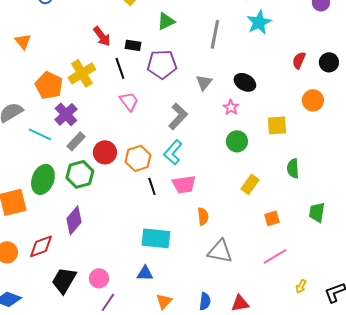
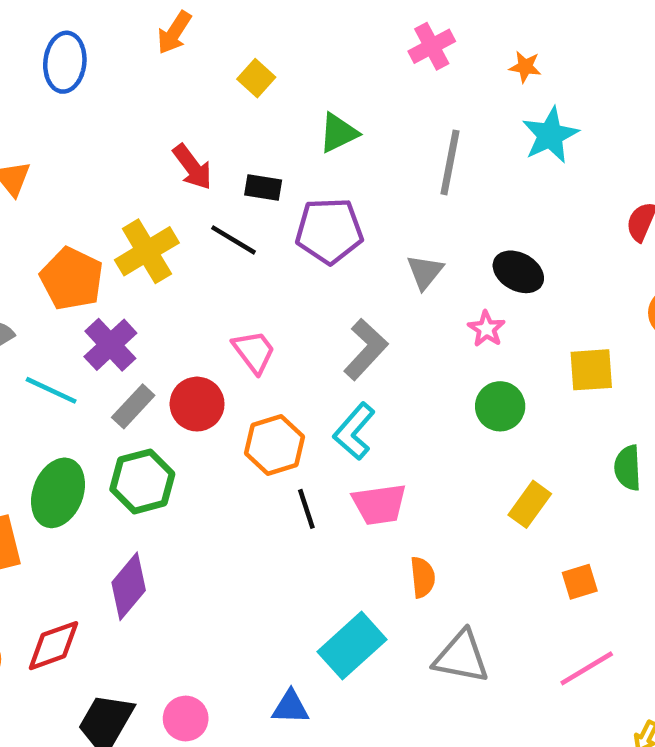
black line: (120, 68) -> (233, 240), turned -40
pink trapezoid: (129, 101) -> (254, 352), moved
red circle: (105, 152) -> (197, 404), moved
cyan rectangle: (156, 238) -> (352, 646), moved, turned -48

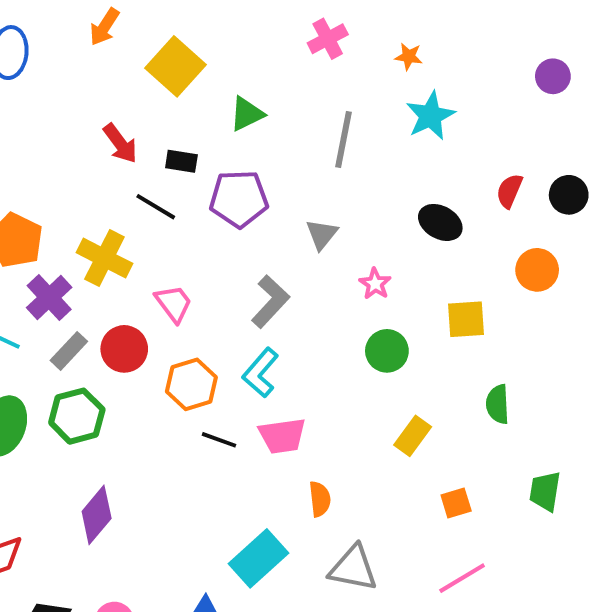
yellow square: (256, 78) -> (176, 66), size x1.8
yellow cross: (147, 251) -> (104, 258), moved, turned -32
black ellipse: (518, 272) -> (440, 222), moved
black line: (306, 509) -> (219, 440), turned -52
purple diamond: (129, 586) -> (97, 515), moved

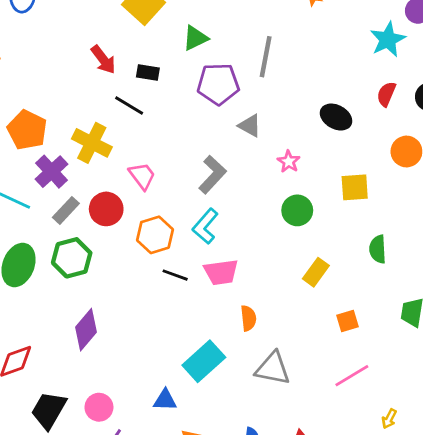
cyan star: (430, 116) -> (388, 39), moved
purple pentagon: (239, 199) -> (218, 84), moved
gray triangle: (322, 234) -> (250, 126), turned -40

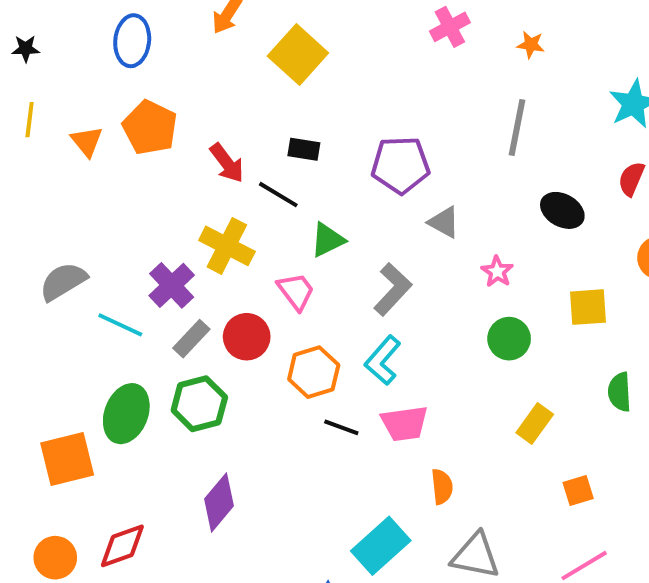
green triangle: (195, 38) -> (328, 240), moved
gray line: (266, 57) -> (517, 128), moved
red arrow: (103, 60) -> (227, 163), moved
orange pentagon: (27, 130) -> (150, 128), moved

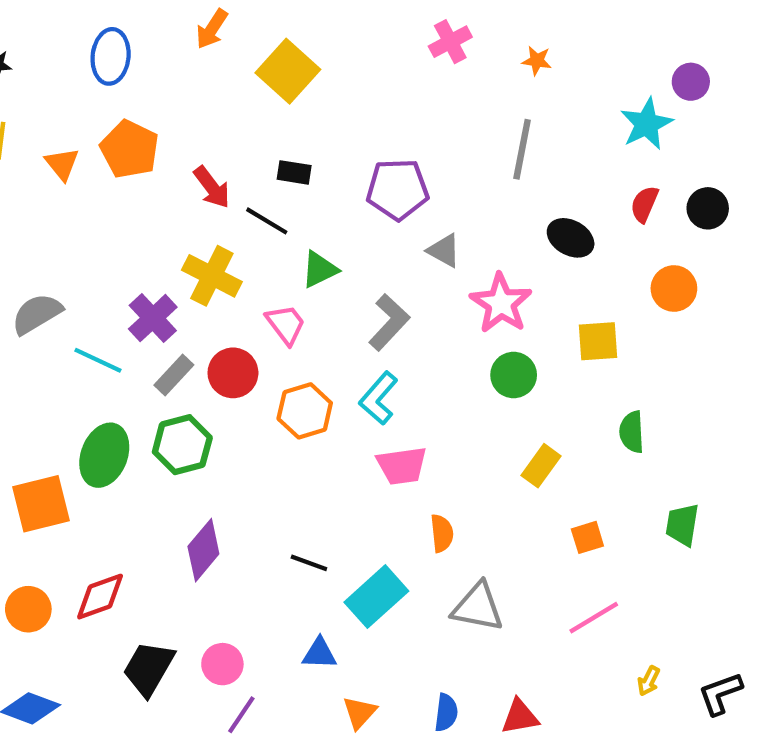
pink star: (497, 272) -> (501, 303), size x1.8
black line: (341, 427) -> (309, 563), moved

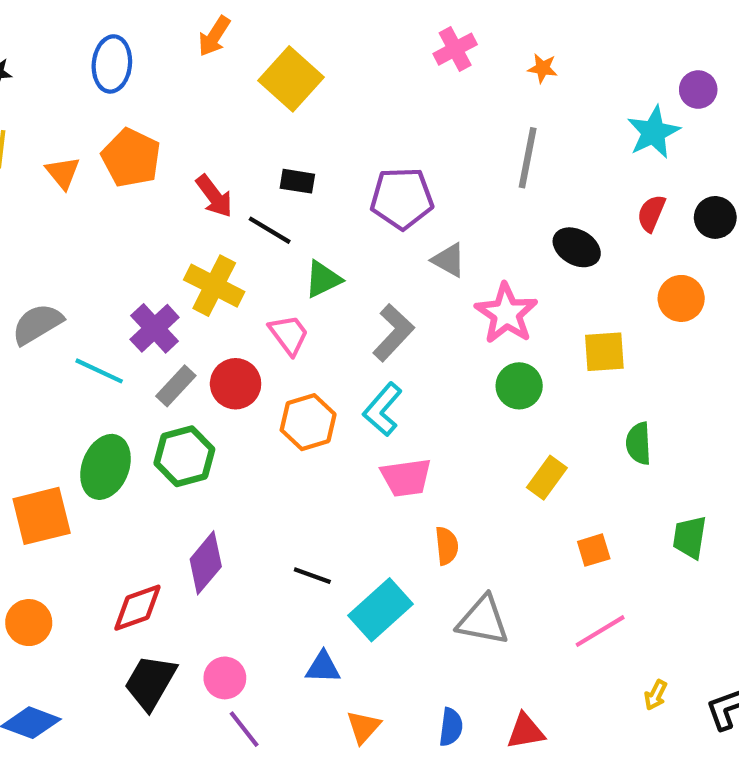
red diamond: (100, 597) -> (137, 608), moved
purple line: (241, 715) -> (244, 729), turned -72

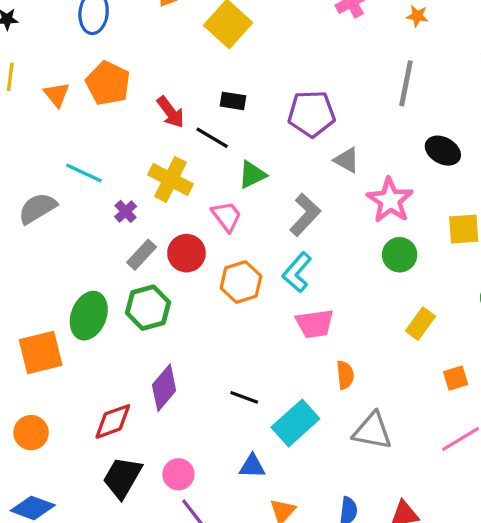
purple cross: (155, 328) -> (126, 211), size x0.6
cyan line: (99, 371) -> (84, 173), moved

